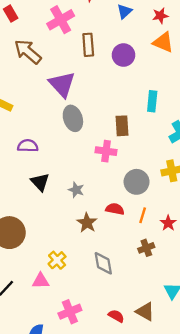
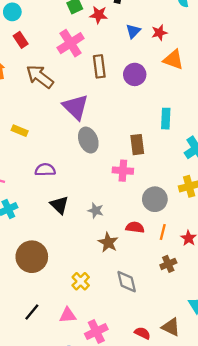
red star: (160, 16) -> (159, 33), moved
pink triangle: (41, 281) -> (68, 315), moved

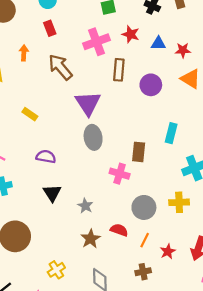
red star: (99, 15) -> (131, 34), moved
blue triangle: (133, 31) -> (158, 43), turned 35

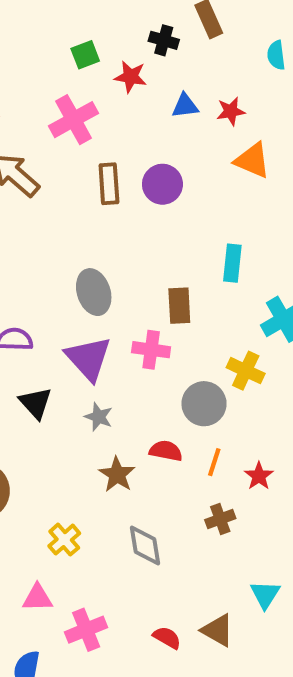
red star: (131, 34) -> (131, 77), moved
brown rectangle: (119, 70) -> (109, 184), moved
purple circle: (151, 85) -> (162, 184), moved
purple triangle: (88, 103) -> (88, 358), moved
yellow cross: (179, 202) -> (246, 371), moved, turned 36

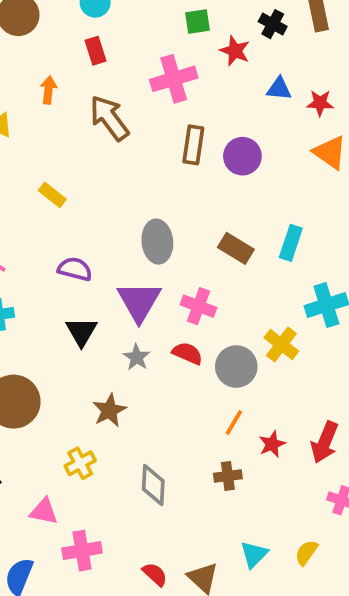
brown rectangle: (179, 306) -> (236, 248), moved, turned -68
red semicircle: (166, 451) -> (187, 353), moved
brown star: (117, 474) -> (109, 410), moved

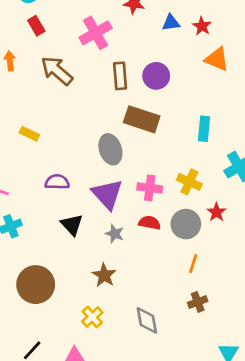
red star: (320, 103) -> (202, 26), turned -30
brown rectangle: (236, 248) -> (142, 119), moved, size x1.4
yellow cross: (281, 344) -> (189, 182), moved
red star: (272, 444) -> (216, 212), moved

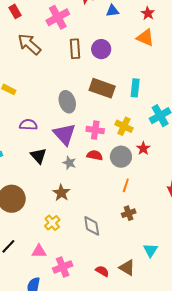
red star: (202, 26) -> (148, 13), moved
brown rectangle: (142, 119) -> (102, 88), moved

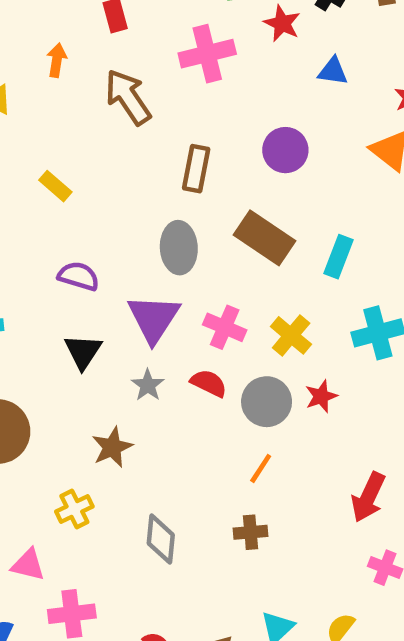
brown rectangle: (75, 49) -> (196, 169), moved

